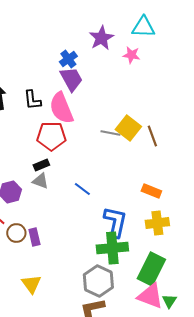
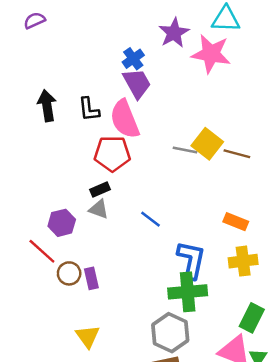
pink star: (131, 55) -> (211, 54), size x1.8
brown line: (152, 136) -> (237, 154), turned -55
green rectangle: (151, 269) -> (252, 318), moved, size x0.7

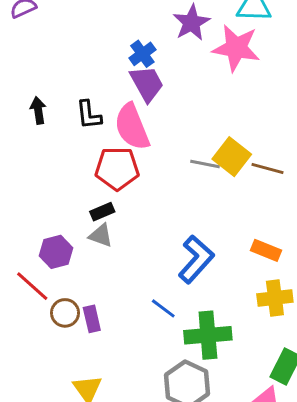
black arrow: (47, 106) -> (38, 110), size x0.7
blue line: (151, 219) -> (163, 308), moved
blue L-shape: (191, 260) -> (196, 259), moved, turned 30

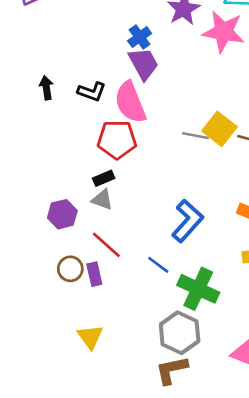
black L-shape: (89, 115) -> (92, 92), turned -64
red line: (32, 286) -> (106, 245), moved
green cross: (208, 335) -> (198, 289), turned 30

